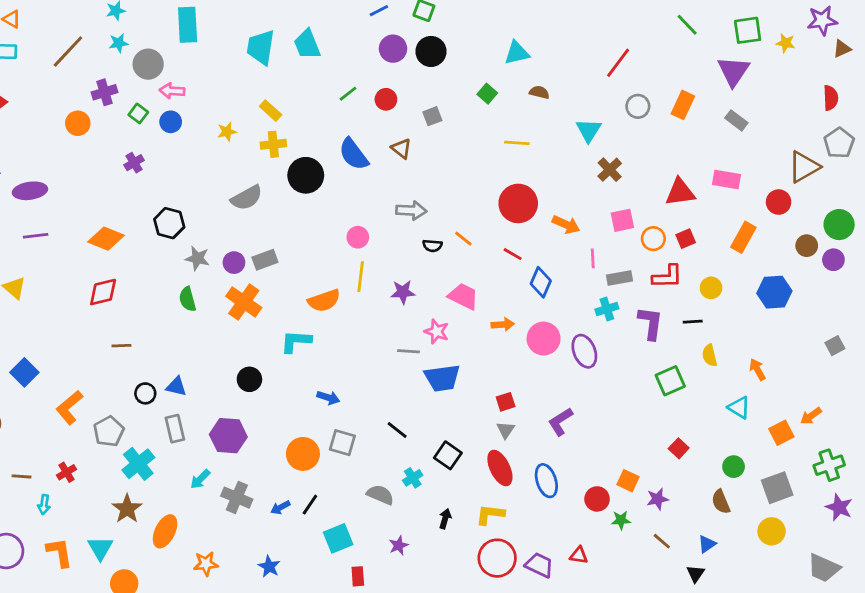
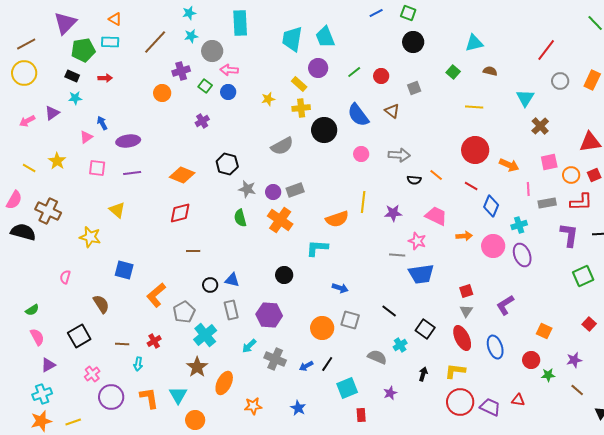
purple circle: (393, 49) -> (318, 68), moved
pink circle: (358, 237) -> (361, 154), moved
cyan cross: (607, 309) -> (519, 225), moved
blue square: (24, 372) -> (124, 270), turned -30
orange square: (628, 481) -> (544, 331), moved

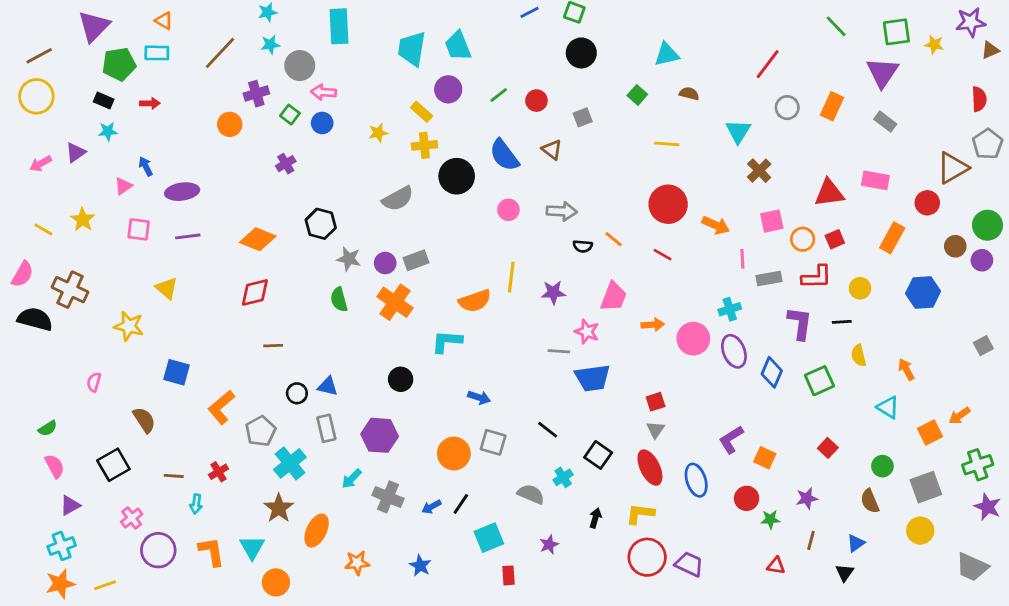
blue diamond: (491, 206) -> (772, 372), moved
pink trapezoid: (436, 216) -> (614, 297), turned 85
purple L-shape: (505, 305) -> (731, 440), moved
brown line: (577, 390) -> (811, 540), turned 64
red triangle: (518, 400) -> (776, 566), moved

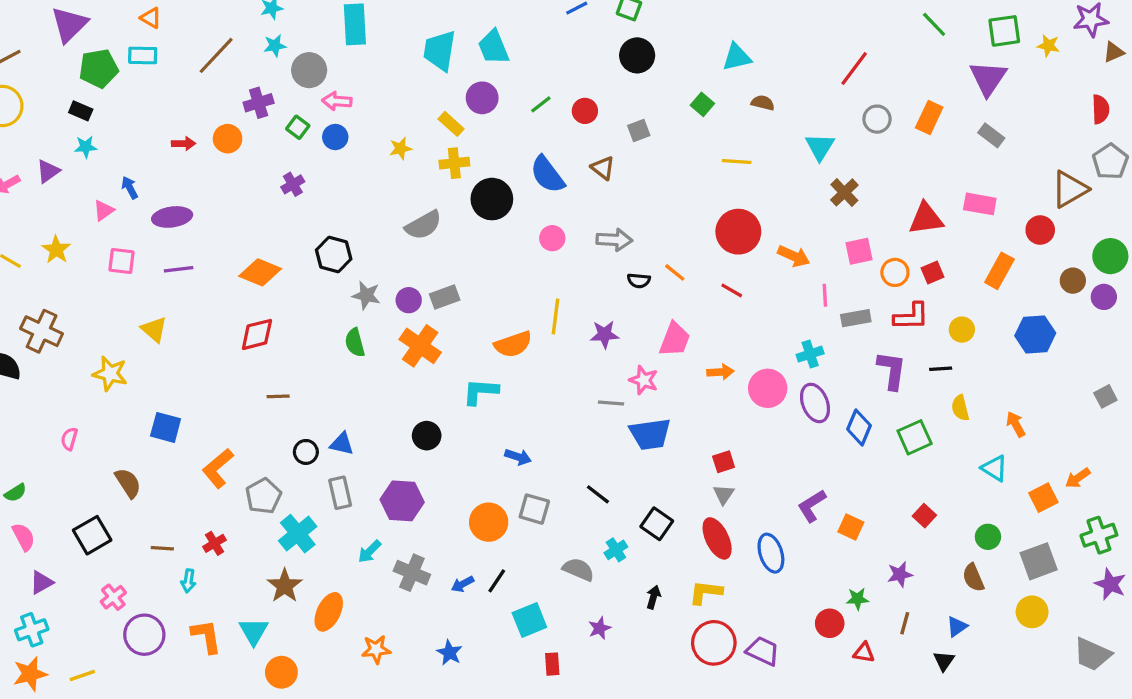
red arrow: (150, 103) -> (183, 144), moved
red circle: (747, 498) -> (830, 623), moved

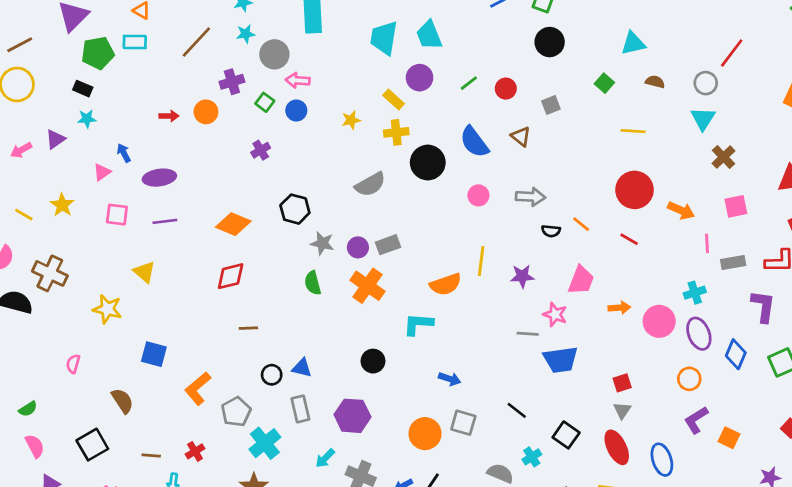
gray circle: (877, 119) -> (706, 83), moved
orange circle: (895, 272) -> (689, 379), moved

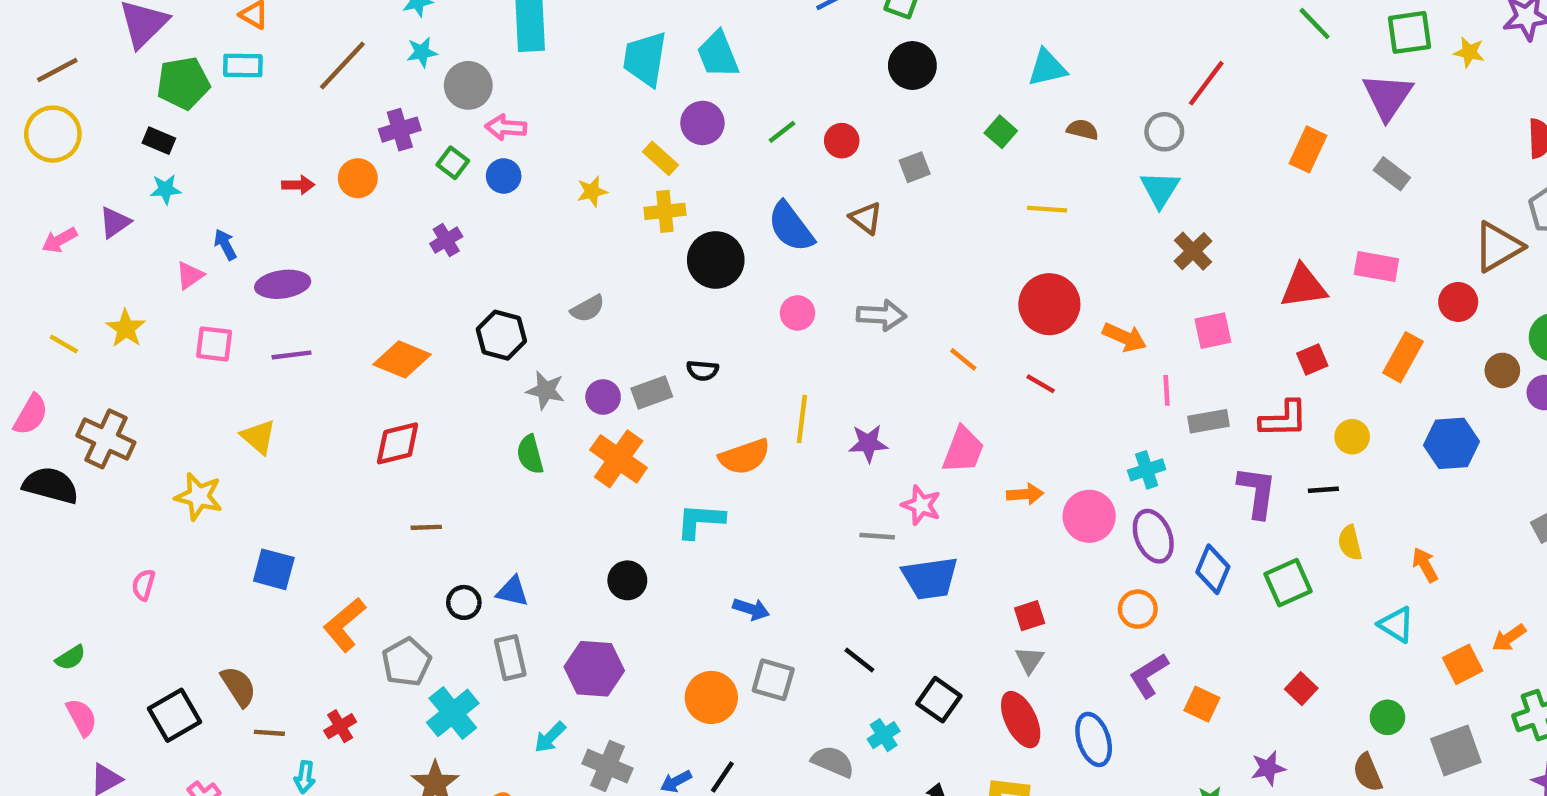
gray semicircle: (370, 184) -> (588, 309), moved, size x0.7
black semicircle: (551, 231) -> (702, 370), moved
brown semicircle: (122, 401) -> (238, 686), moved

